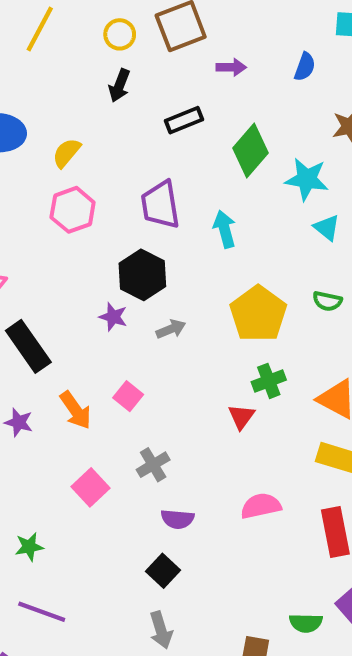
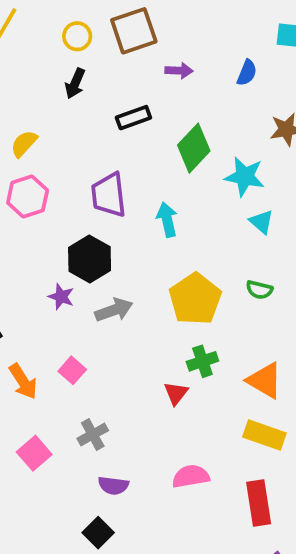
gray arrow: (171, 329) -> (114, 310), size x1.4

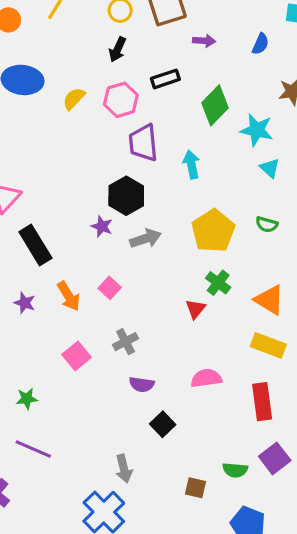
pink hexagon: (28, 196) -> (121, 100), moved
green cross: (202, 361) -> (218, 283), turned -35
black square: (98, 533) -> (163, 424), moved

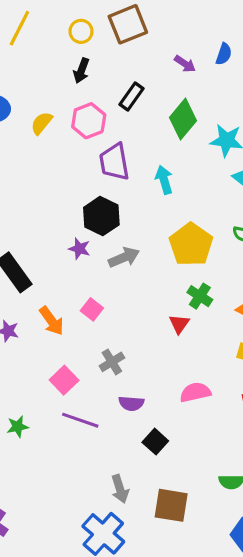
purple arrow: (204, 41) -> (185, 64), moved, turned 35
black rectangle: (165, 79) -> (132, 96), turned -32
purple line: (33, 449) -> (80, 420), moved
brown square: (195, 488) -> (171, 505), moved, size x1.6

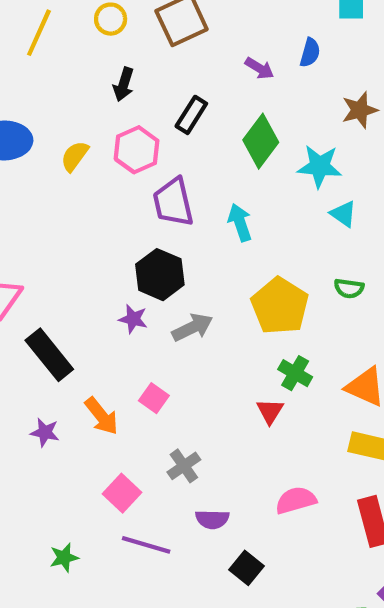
yellow circle: (81, 31) -> (111, 19), moved

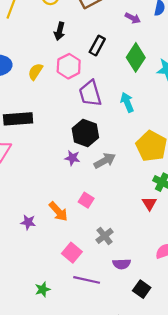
black rectangle: (49, 355) -> (18, 119), moved, turned -52

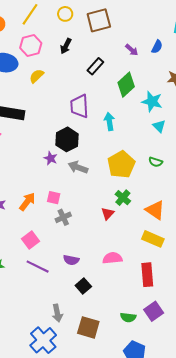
pink hexagon: (69, 66) -> (31, 45), moved
gray arrow: (105, 161) -> (78, 167), turned -144
pink square: (86, 200) -> (54, 198), turned -32
orange arrow: (58, 212) -> (27, 202), turned -114
gray cross: (105, 236) -> (63, 217), moved

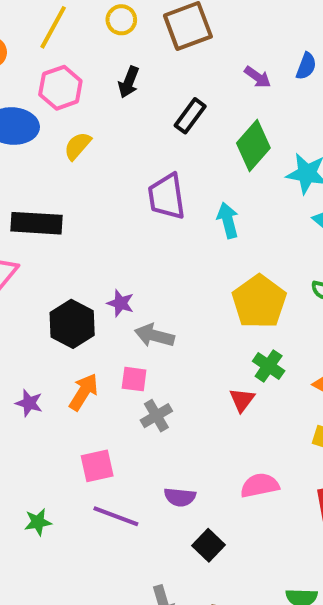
black hexagon: (67, 139) -> (72, 324), moved
gray arrow: (78, 167) -> (154, 336), moved
pink square: (31, 240) -> (97, 466), turned 30

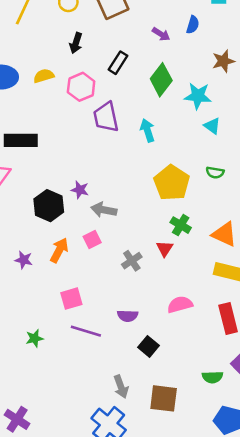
pink hexagon: (60, 88) -> (81, 87), moved
yellow semicircle: (78, 146) -> (44, 76), moved, turned 36
pink square: (134, 379) -> (92, 239), turned -30
gray cross: (156, 416) -> (132, 261), moved

